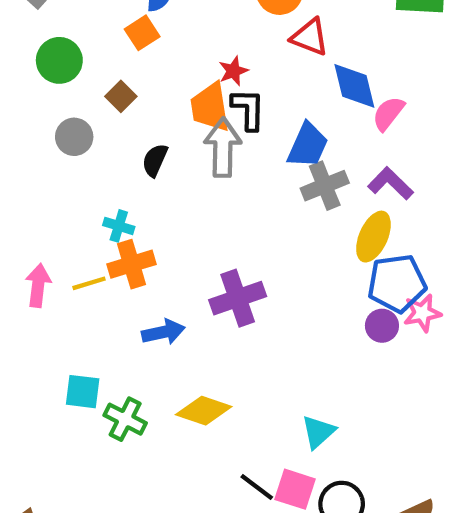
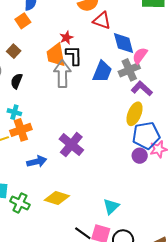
black semicircle: (155, 160) -> (17, 81), moved
gray cross: (325, 186) -> (129, 70), moved
purple cross: (238, 298) -> (71, 145), turned -30

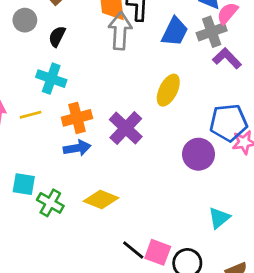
cyan cross: (14, 112) -> (51, 79), size x1.5
yellow ellipse: (134, 114) -> (168, 90), moved
orange cross: (21, 130) -> (77, 118), moved
purple circle: (140, 156) -> (199, 154), moved, size x1.5
cyan triangle: (111, 206) -> (219, 218), moved

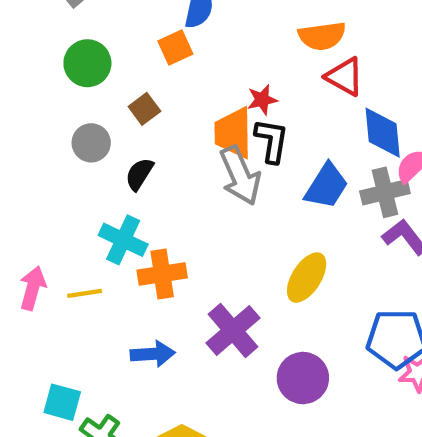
gray arrow: (120, 31) -> (240, 176), turned 147
orange cross: (77, 118) -> (162, 274), moved
purple circle: (199, 154) -> (303, 378), moved

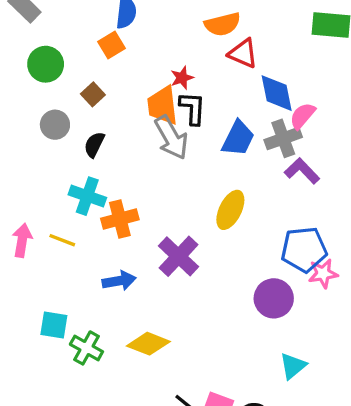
yellow line: (85, 293) -> (62, 240), turned 36
purple circle: (303, 378) -> (274, 298), moved

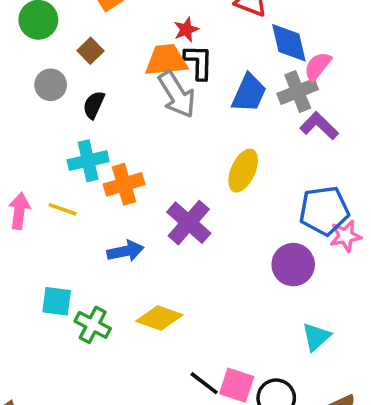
orange trapezoid: (163, 105) -> (166, 60), turned 93
cyan cross: (87, 196) -> (88, 161), turned -30

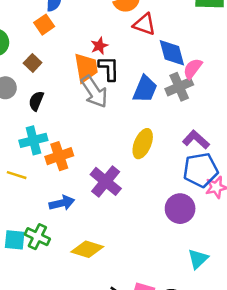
orange trapezoid: (166, 60) -> (86, 68), turned 88
purple L-shape: (319, 126) -> (196, 140), moved
green cross: (93, 325) -> (37, 237), moved

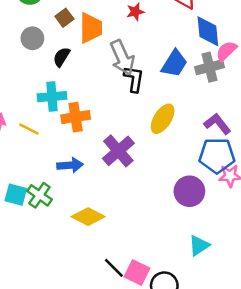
orange trapezoid: (86, 68) -> (91, 28), moved
black L-shape: (109, 68) -> (134, 79), moved

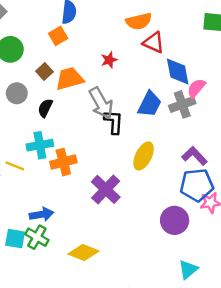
orange trapezoid: (91, 28) -> (70, 79), turned -100
yellow line: (29, 129) -> (15, 166), moved
blue arrow: (70, 165) -> (42, 214), moved

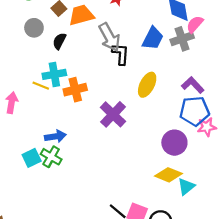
yellow line: (15, 166) -> (41, 86), moved
cyan square: (15, 239) -> (32, 158), turned -36
yellow diamond: (83, 253) -> (168, 175), moved

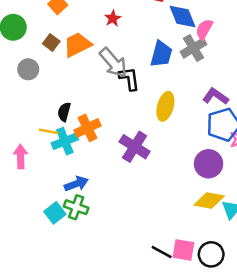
black semicircle: (59, 41) -> (64, 112), moved
cyan cross: (54, 74) -> (65, 141), moved

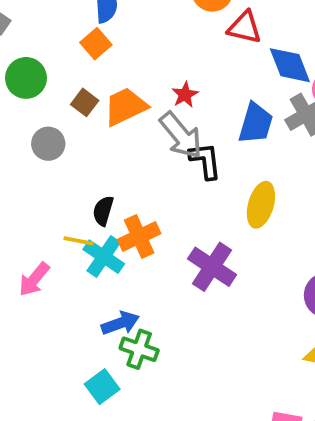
red star: (113, 18) -> (185, 95), moved
cyan cross: (65, 141) -> (104, 257), turned -35
pink arrow: (21, 157) -> (34, 279), turned -140
green cross: (76, 207) -> (139, 349), moved
cyan square: (55, 213) -> (102, 387), moved

